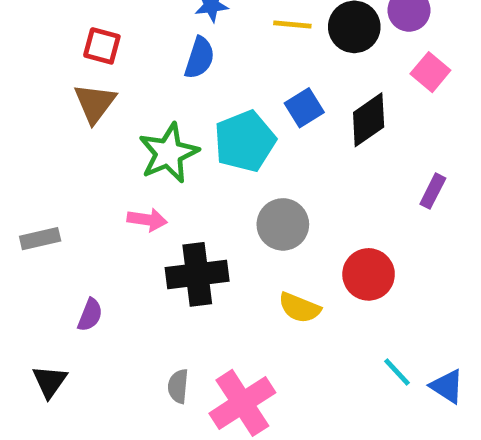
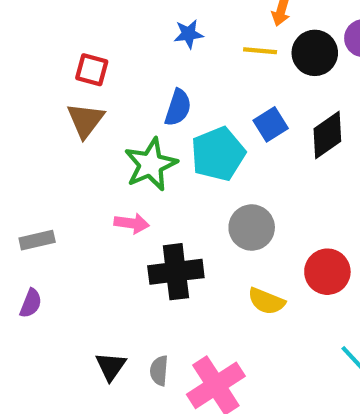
blue semicircle: (200, 58) -> (178, 108), moved
purple semicircle: (90, 315) -> (31, 303), moved
black triangle: (50, 382) -> (111, 366), moved

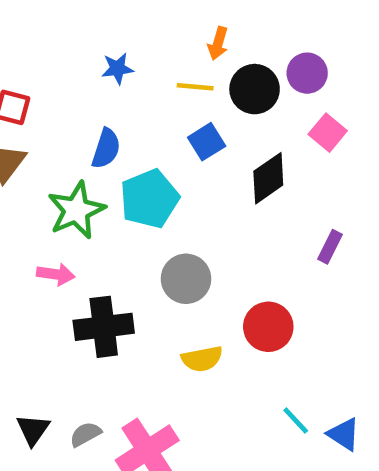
blue square: (271, 124) -> (207, 142), moved
yellow semicircle: (266, 301) -> (202, 359), turned -33
gray semicircle: (159, 371) -> (85, 434), turned 56

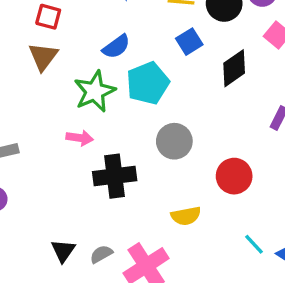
blue semicircle: (106, 149) -> (116, 47), turned 36
yellow semicircle: (202, 359) -> (186, 216), moved

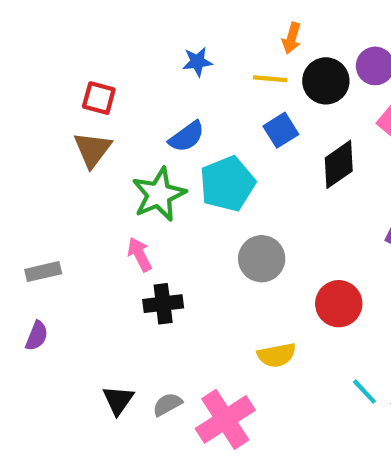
pink arrow: (80, 138) -> (140, 254), turned -125
black cross: (115, 176) -> (163, 304), moved, size x0.7

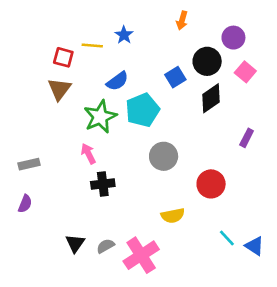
blue star: (197, 62) -> (124, 35), turned -30
yellow line: (270, 79) -> (92, 45), moved
black circle: (326, 81) -> (207, 61), moved

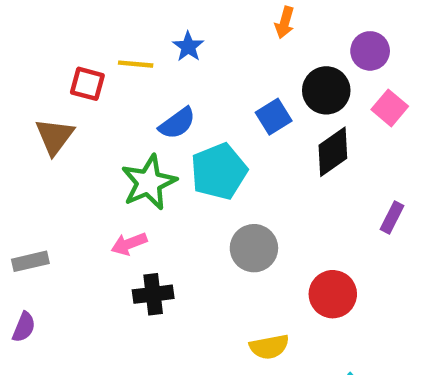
brown triangle: (59, 89) -> (55, 136), moved
pink arrow: (88, 154) -> (129, 244), turned -84

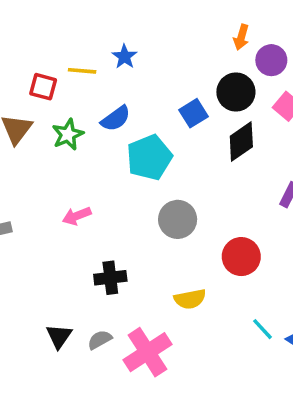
orange arrow: (285, 22) -> (241, 37), moved
green star: (149, 182) -> (68, 134), moved, size x0.7
black cross: (153, 294) -> (110, 278), moved

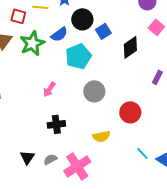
black circle: (236, 92) -> (82, 19), moved
green star: (68, 134) -> (32, 43), size x1.4
pink arrow: (77, 216) -> (49, 89), moved, turned -35

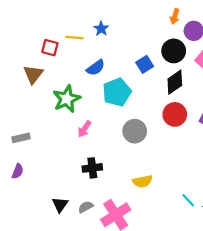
black circle: (82, 19) -> (174, 51), moved
green star: (32, 43) -> (67, 99), moved
red circle: (130, 112) -> (175, 114), moved

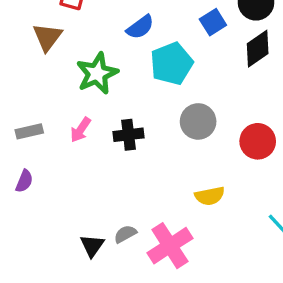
red circle: (175, 114) -> (258, 141), moved
pink arrow: (84, 129) -> (81, 130), moved
black cross: (92, 168) -> (129, 135), moved
black triangle: (60, 205) -> (92, 246), moved

